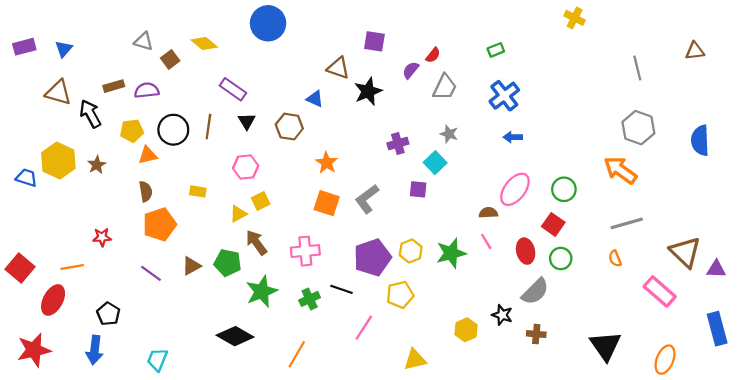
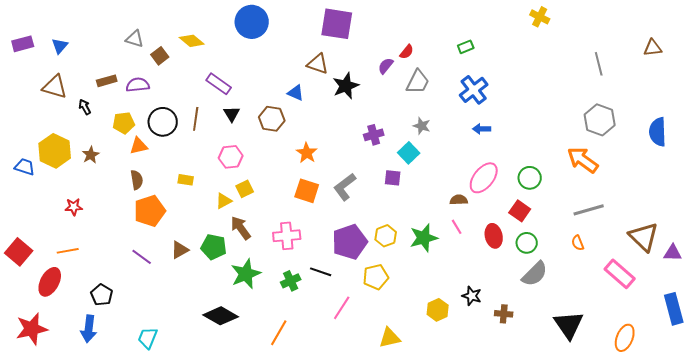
purple square: (374, 41) -> (337, 24), moved, size x1.6
black arrow: (90, 114) -> (85, 107), size x0.6
red star: (102, 237) -> (74, 207), moved
gray semicircle: (535, 291) -> (535, 274), moved

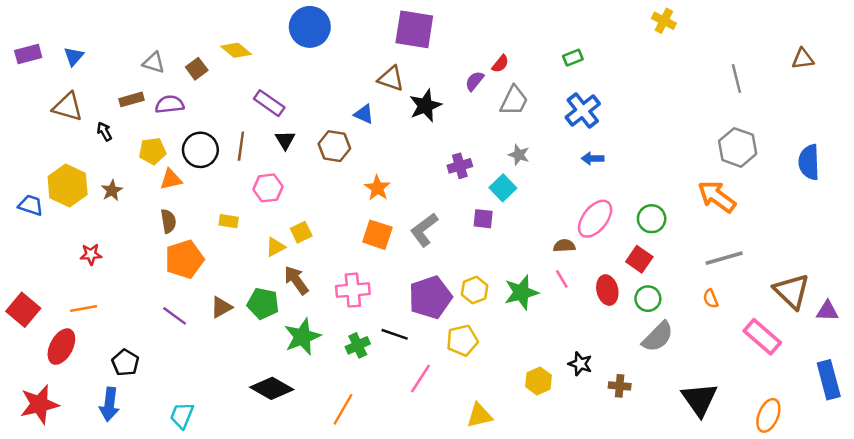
gray triangle: (135, 39) -> (154, 63), moved
pink hexagon: (231, 157) -> (268, 188), moved

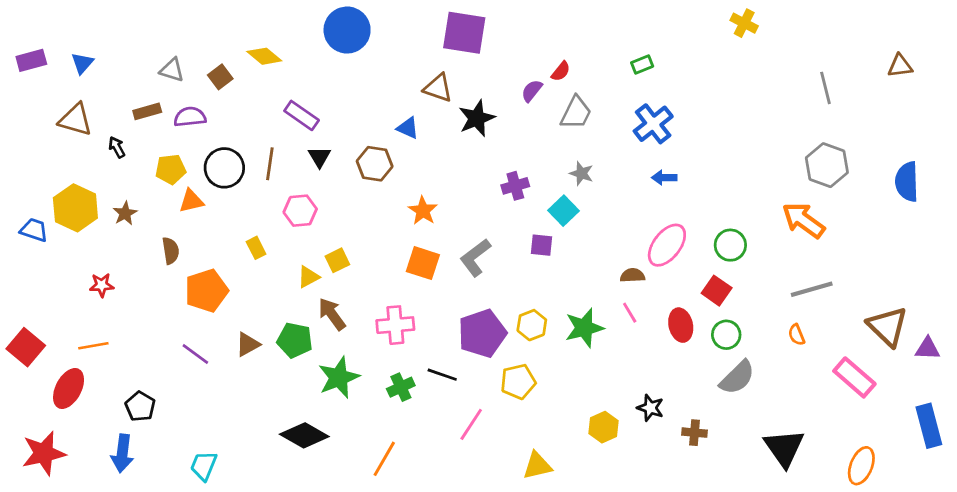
brown semicircle: (168, 221) -> (171, 251), moved
yellow rectangle: (229, 221) -> (256, 248), turned 54

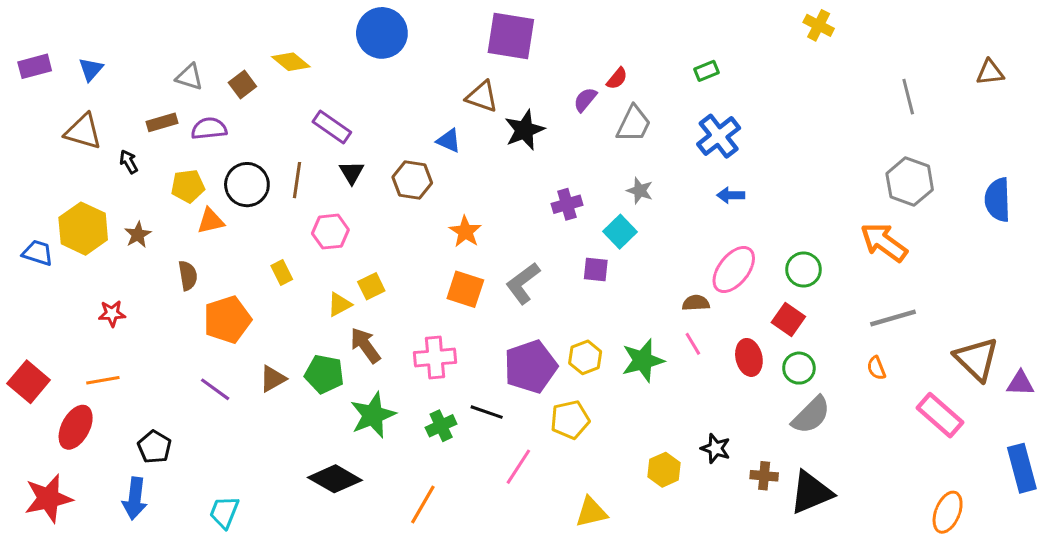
black triangle: (784, 448) -> (811, 492), moved, turned 42

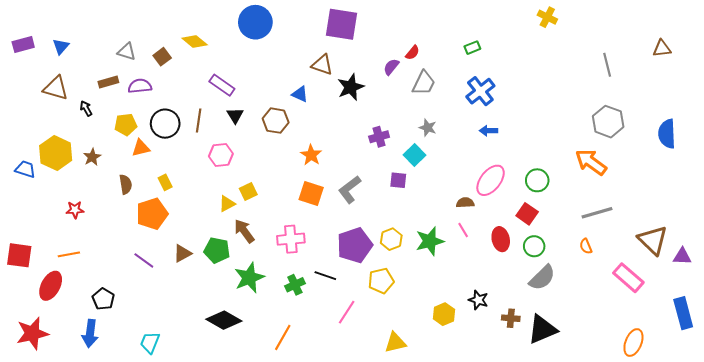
yellow rectangle: (282, 273) -> (165, 182), moved
red square: (29, 382) -> (19, 255), turned -32

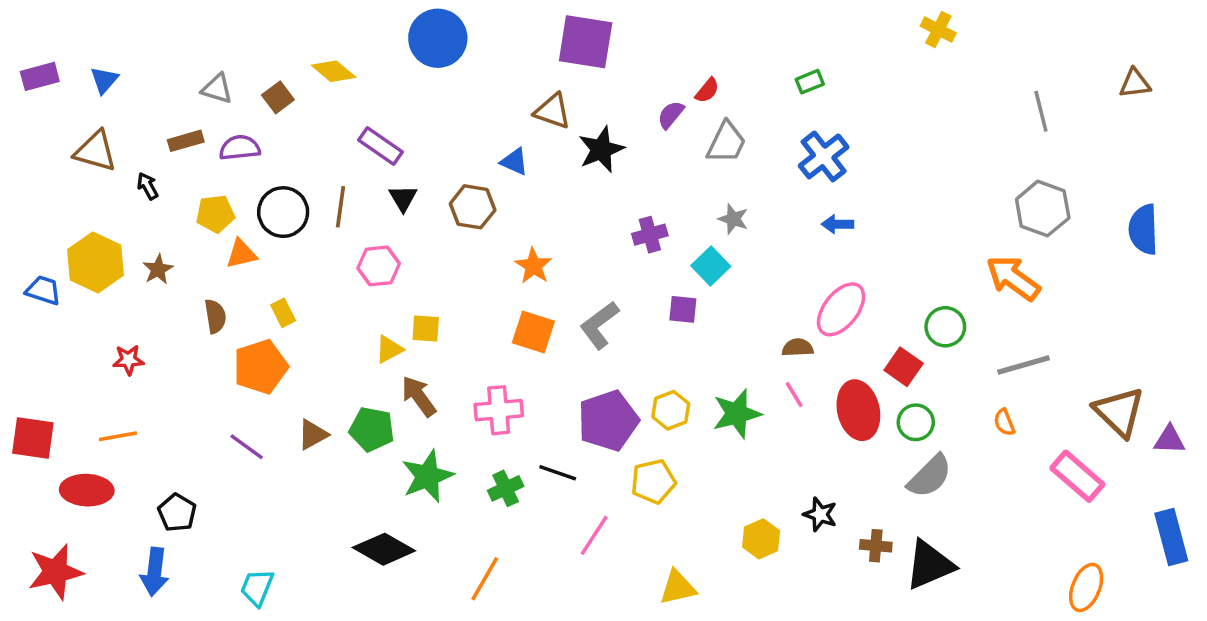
green circle: (537, 180) -> (945, 327), moved
yellow square: (248, 191) -> (426, 328), turned 30
red ellipse: (501, 239) -> (858, 410), size x1.4
red ellipse: (51, 286) -> (87, 490), turned 64

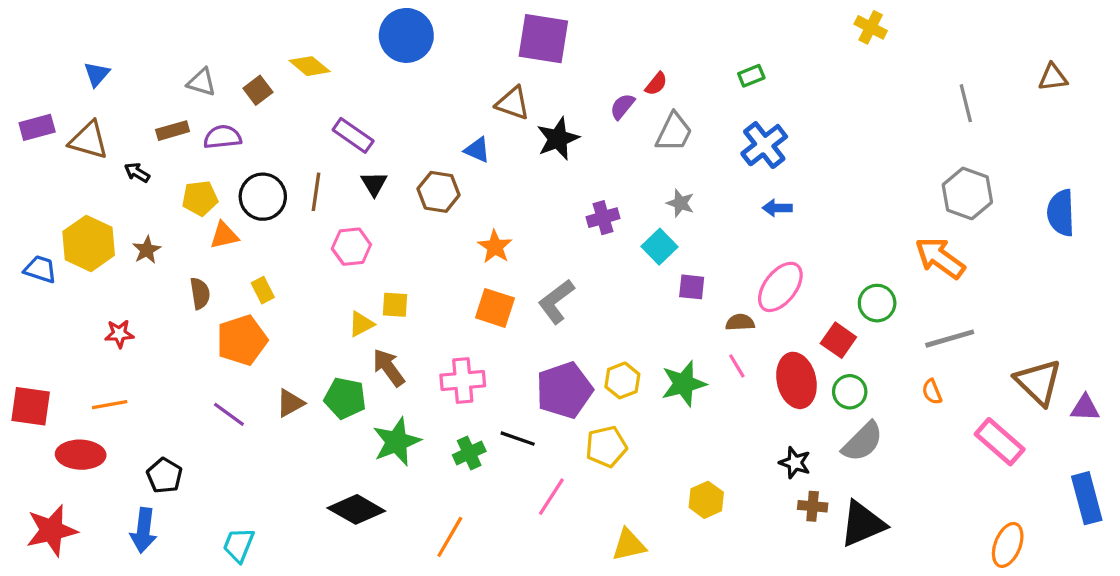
purple rectangle: (40, 76) -> (37, 127), moved
black arrow: (148, 186) -> (137, 172), turned -30
purple square: (683, 309) -> (692, 287), moved
black star: (820, 514) -> (795, 463), moved

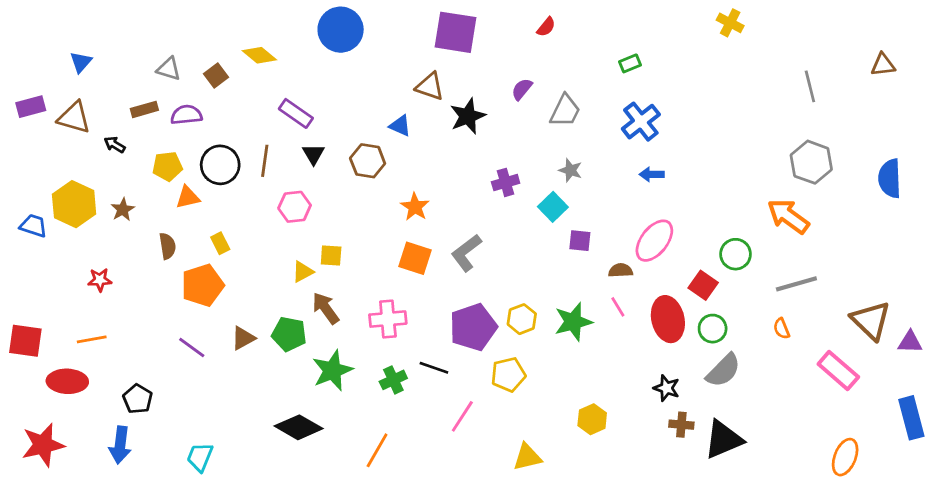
red semicircle: (656, 84) -> (546, 27), moved

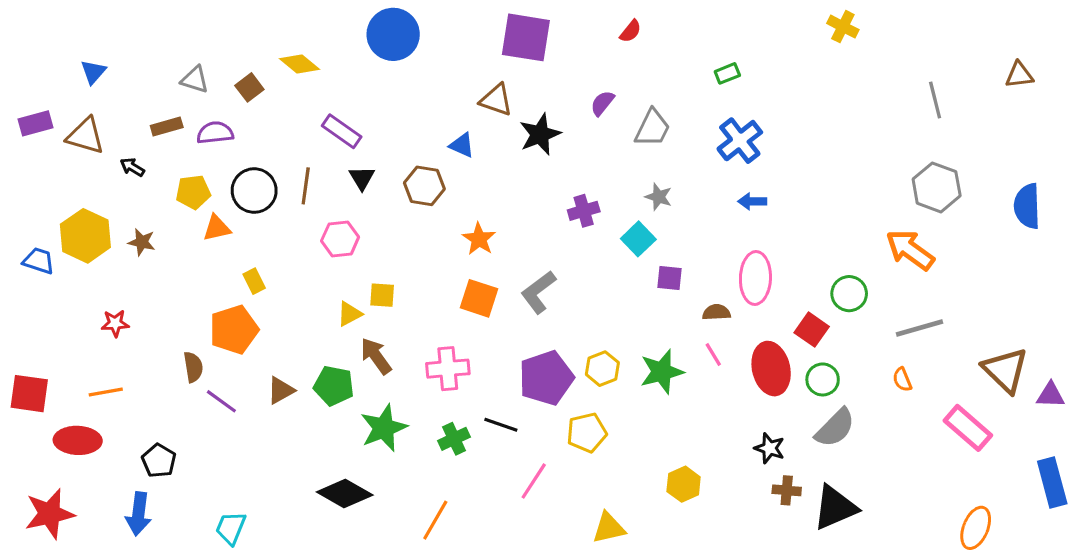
brown star: (123, 210) -> (142, 242), turned -30
pink ellipse: (654, 241) -> (755, 278), turned -36
brown semicircle: (167, 246) -> (193, 367), moved

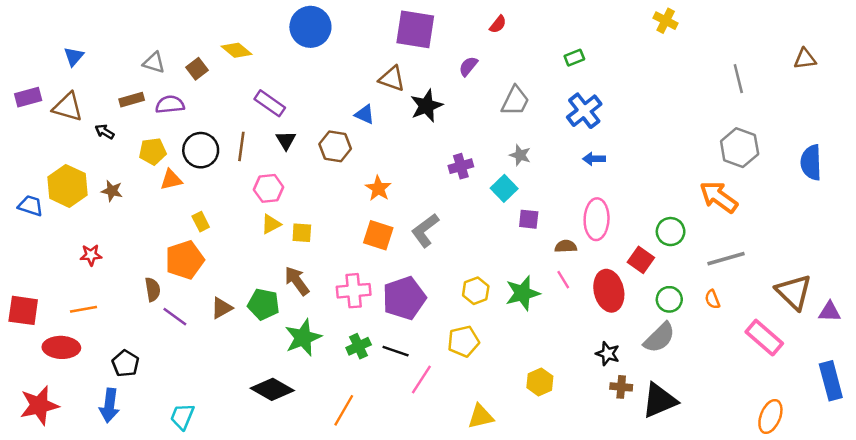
purple semicircle: (602, 103) -> (468, 66), moved
yellow triangle: (349, 314) -> (271, 224), moved
purple pentagon: (546, 378) -> (404, 298), moved
green circle: (823, 379) -> (669, 299), moved
black line: (501, 425) -> (396, 351), moved

